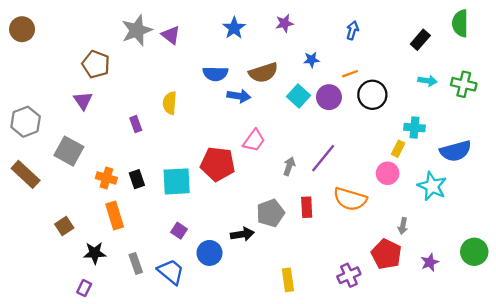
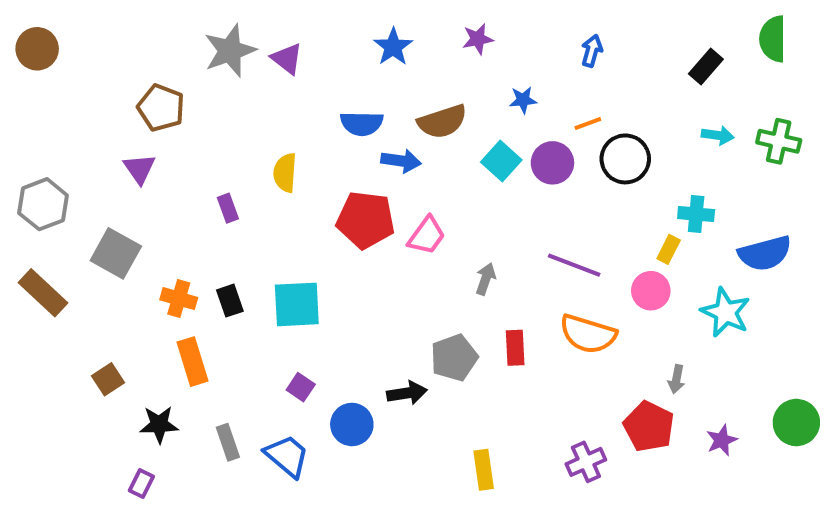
purple line: (323, 158) -> (574, 265), moved, turned 72
red pentagon: (218, 164) -> (366, 220), moved

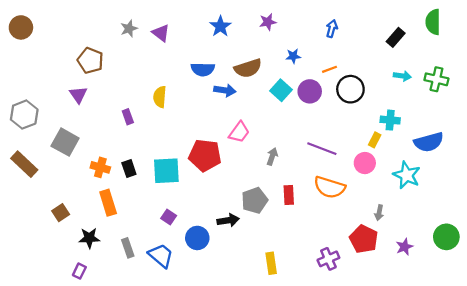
gray star: (230, 51) -> (129, 29), size x0.6
red pentagon: (366, 220) -> (205, 155), moved

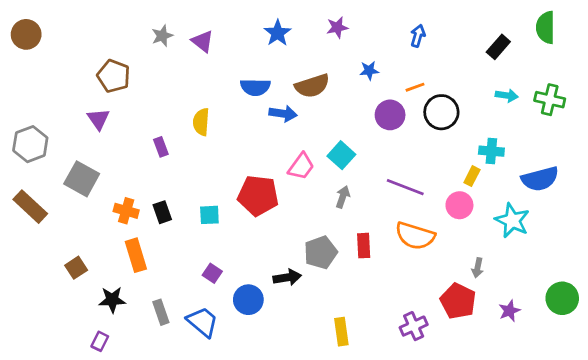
cyan square: (281, 90) -> (341, 155), moved
cyan square: (166, 171) -> (209, 215), size x0.6

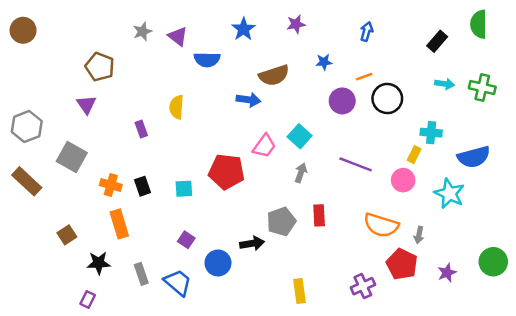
blue semicircle: (255, 87) -> (207, 60), moved
orange semicircle: (415, 236) -> (381, 225), moved

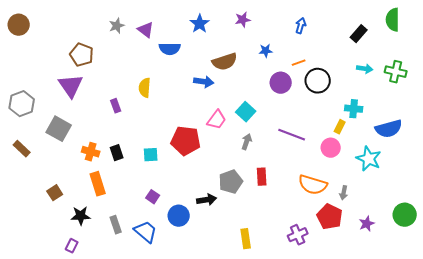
purple triangle: (86, 105) -> (71, 86), size x1.5
brown rectangle: (27, 181) -> (22, 149), size x0.7

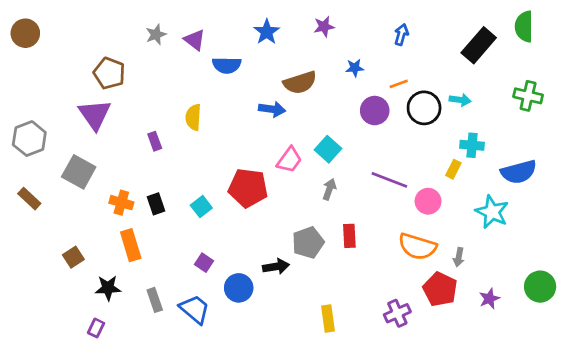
black rectangle: (359, 34) -> (479, 45), size x1.5
cyan arrow: (365, 69) -> (460, 100), moved
pink circle: (331, 148) -> (428, 201), moved
cyan square: (151, 155) -> (201, 207), turned -35

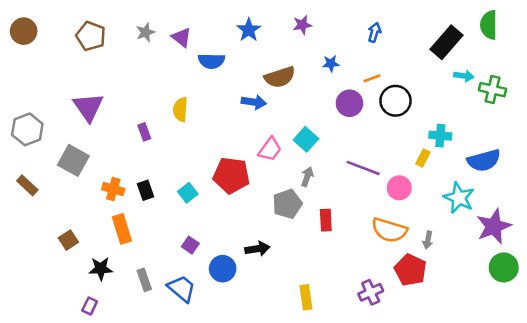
brown pentagon: (109, 73) -> (91, 36), moved
cyan arrow: (460, 100) -> (464, 76), moved
gray pentagon: (308, 243) -> (287, 204), moved
purple star: (489, 299) -> (494, 226), moved, size x1.8

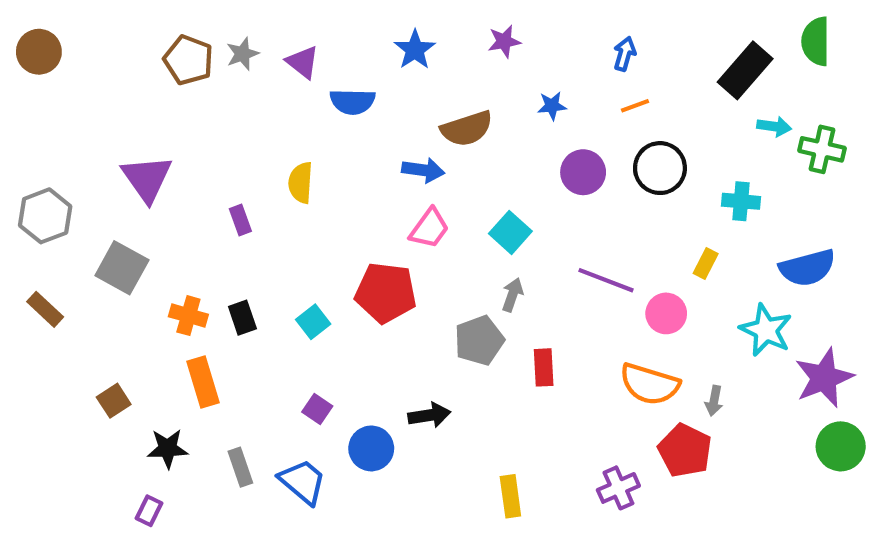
brown pentagon: (91, 36) -> (188, 60), moved
orange line: (372, 78) -> (635, 106), moved
cyan cross: (440, 136) -> (741, 201), moved
pink trapezoid: (270, 149) -> (429, 228), moved

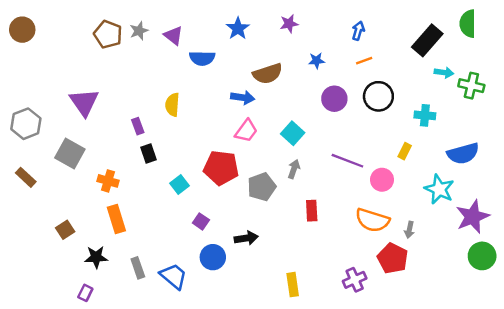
black rectangle: (242, 318) -> (149, 153), moved
gray pentagon: (479, 340) -> (262, 187), moved
purple square: (317, 409) -> (201, 221), moved

